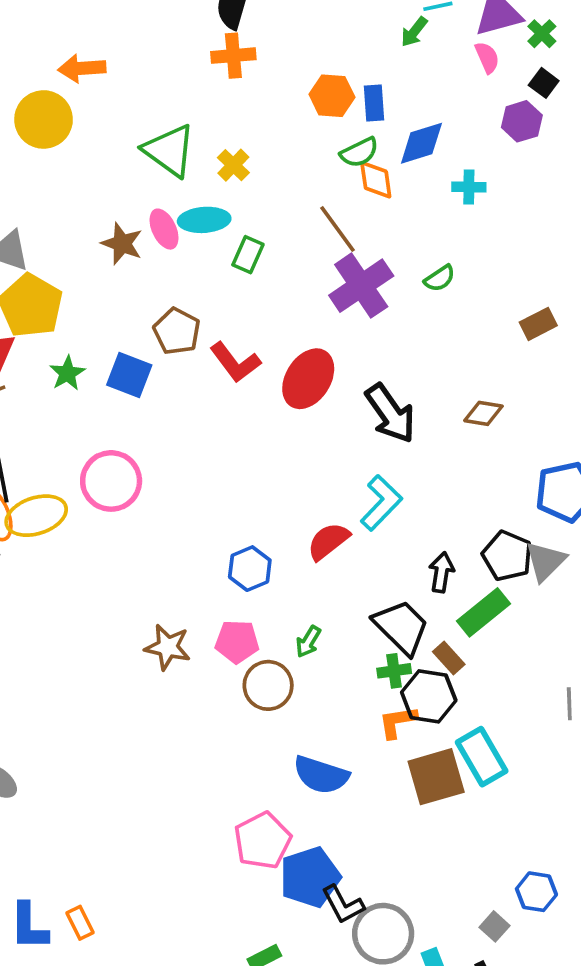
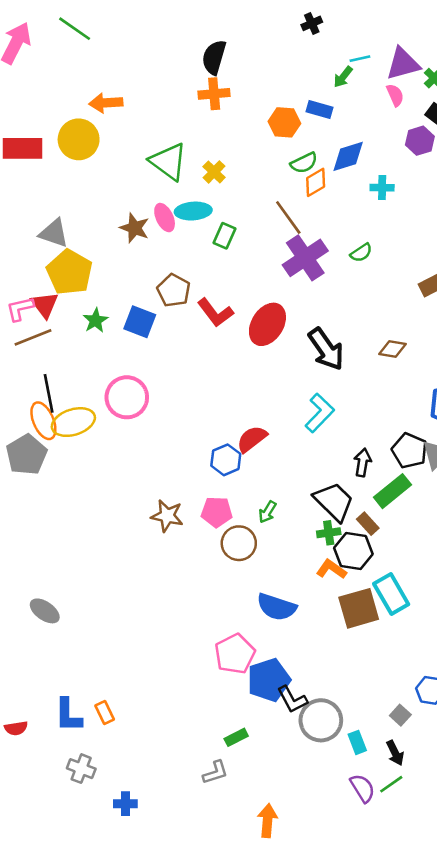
blue rectangle: (374, 103) -> (320, 109), moved, turned -70
orange diamond: (376, 180) -> (316, 182), turned 68
red semicircle: (328, 541) -> (252, 439), moved
orange L-shape: (398, 722) -> (331, 569), turned 44

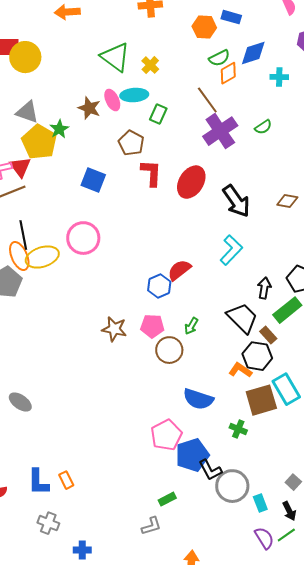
yellow circle: (79, 139) -> (25, 57), moved
brown pentagon: (174, 290) -> (131, 143), moved
red L-shape: (215, 313) -> (151, 173), turned -140
green star: (96, 320) -> (59, 129), moved
green cross: (329, 533) -> (238, 429), moved, turned 30

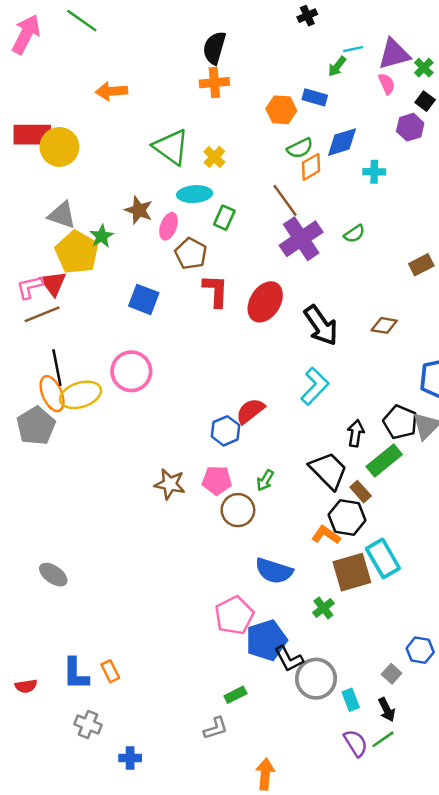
pink ellipse: (112, 100) -> (169, 226), moved, turned 45
green cross: (238, 429) -> (323, 608), turned 30

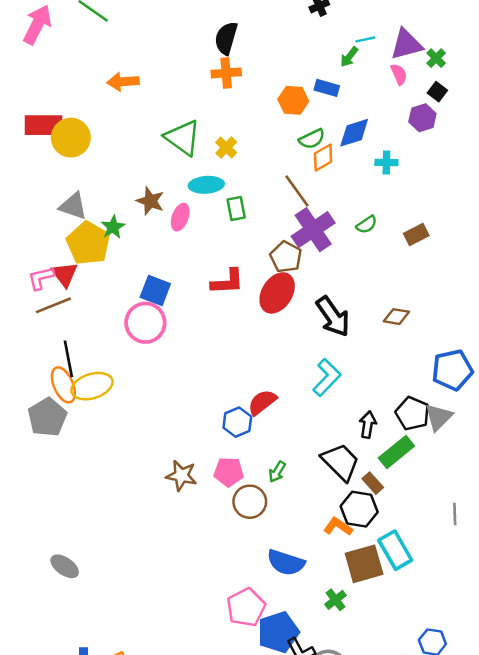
green rectangle: (224, 218) -> (236, 208), turned -35
brown pentagon: (191, 254) -> (286, 257), moved
brown rectangle: (421, 265) -> (416, 235), moved
red L-shape: (216, 291) -> (227, 282), turned 84
pink circle: (131, 371) -> (145, 323), moved

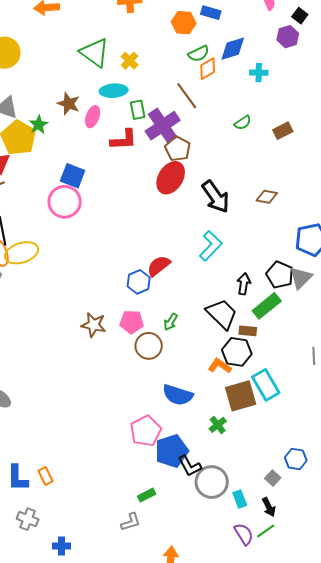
purple cross: (313, 230) -> (163, 126), moved
red L-shape: (227, 282) -> (124, 140), moved
brown rectangle: (373, 483) -> (248, 331), turned -42

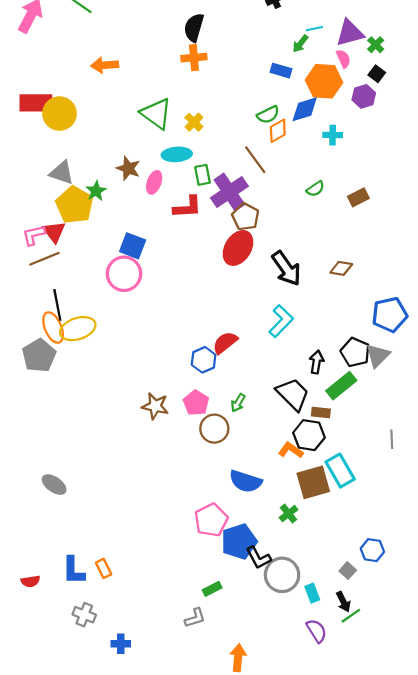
orange hexagon: (184, 23) -> (324, 81), moved, size x1.4
pink pentagon: (132, 322) -> (196, 403), turned 30
green line: (266, 531) -> (351, 616), moved

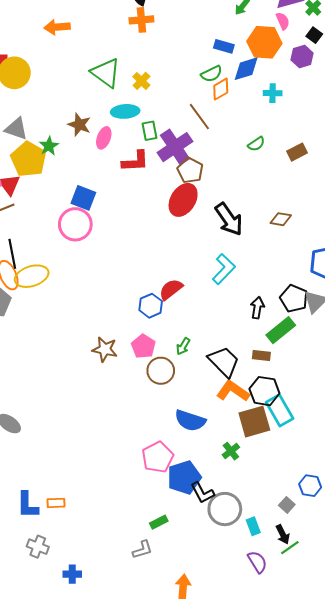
blue rectangle: (281, 71) -> (224, 46), moved
black trapezoid: (293, 394) -> (224, 362), moved
black hexagon: (309, 435) -> (264, 391), moved
orange L-shape: (291, 450) -> (233, 391), size x1.4
orange rectangle: (104, 568) -> (56, 503), turned -66

